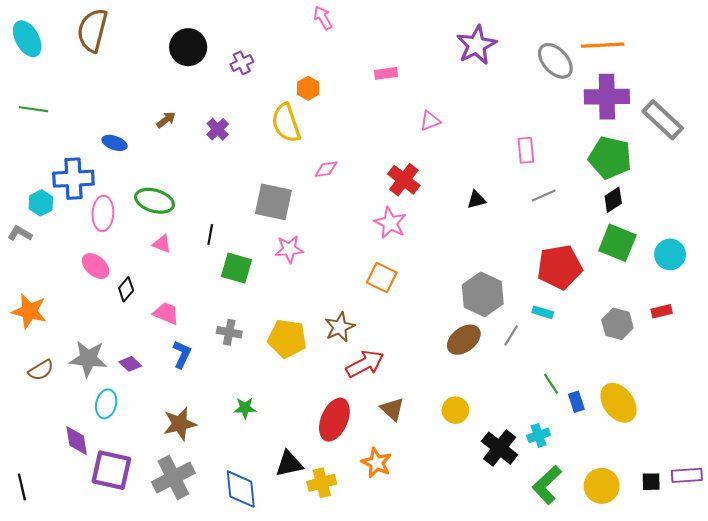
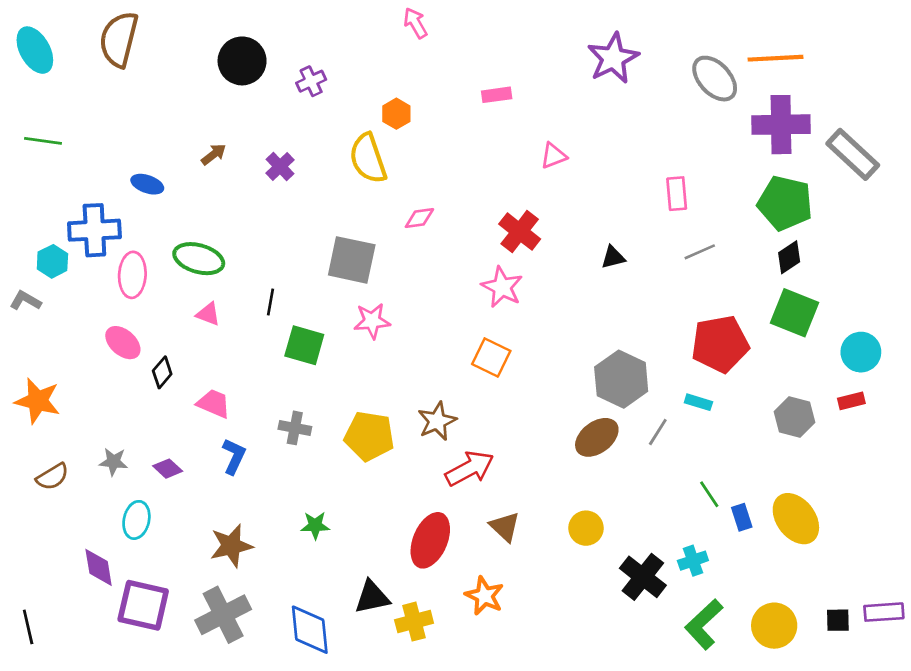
cyan circle: (670, 254) -> (861, 352), moved
gray star: (88, 359) -> (113, 462), size x0.6

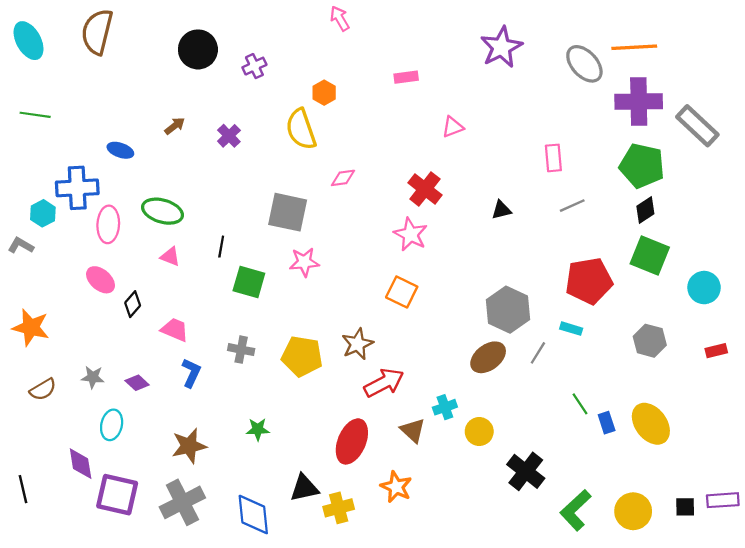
red rectangle: (851, 401) -> (716, 351), moved
cyan cross: (693, 561) -> (445, 407), moved
black line: (28, 627) -> (23, 489), moved

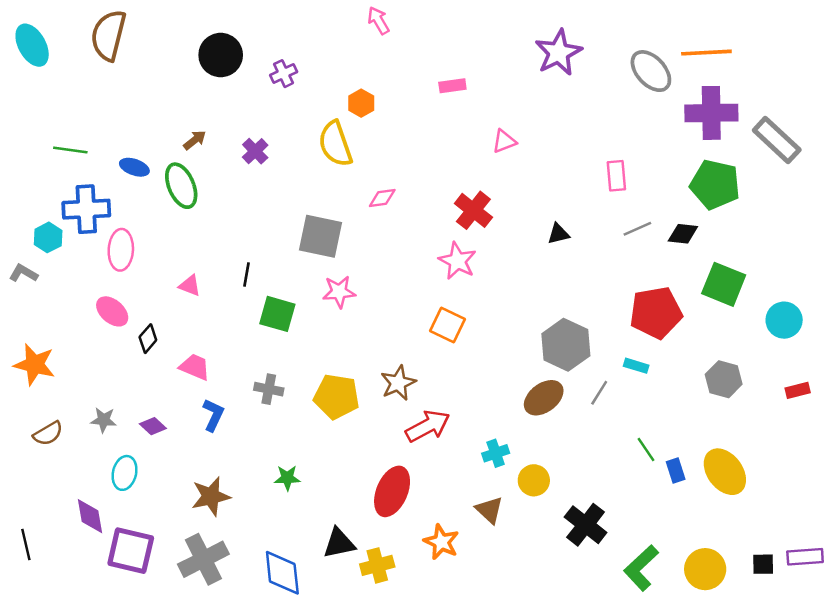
green line: (35, 115) -> (70, 150), moved
black diamond: (645, 210) -> (683, 234), moved, turned 40
green ellipse: (163, 211) -> (181, 186), moved, turned 51
brown triangle: (413, 430) -> (489, 510), moved

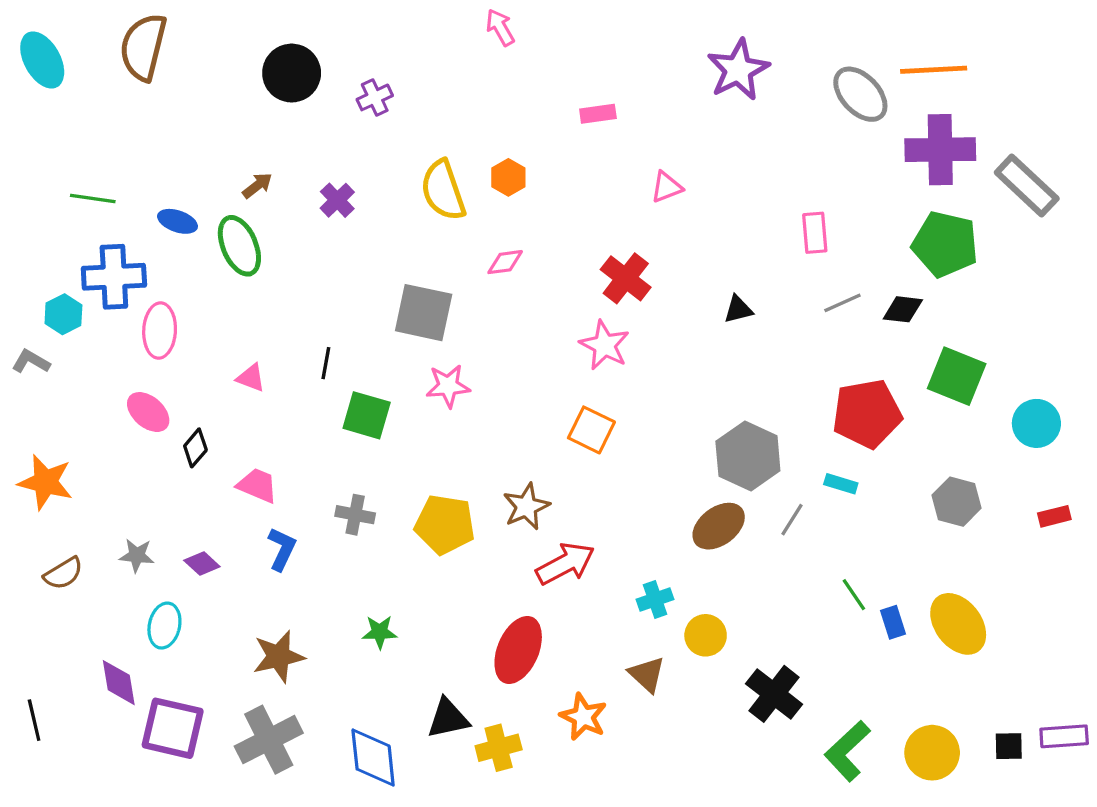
orange hexagon: (361, 103) -> (508, 177), moved

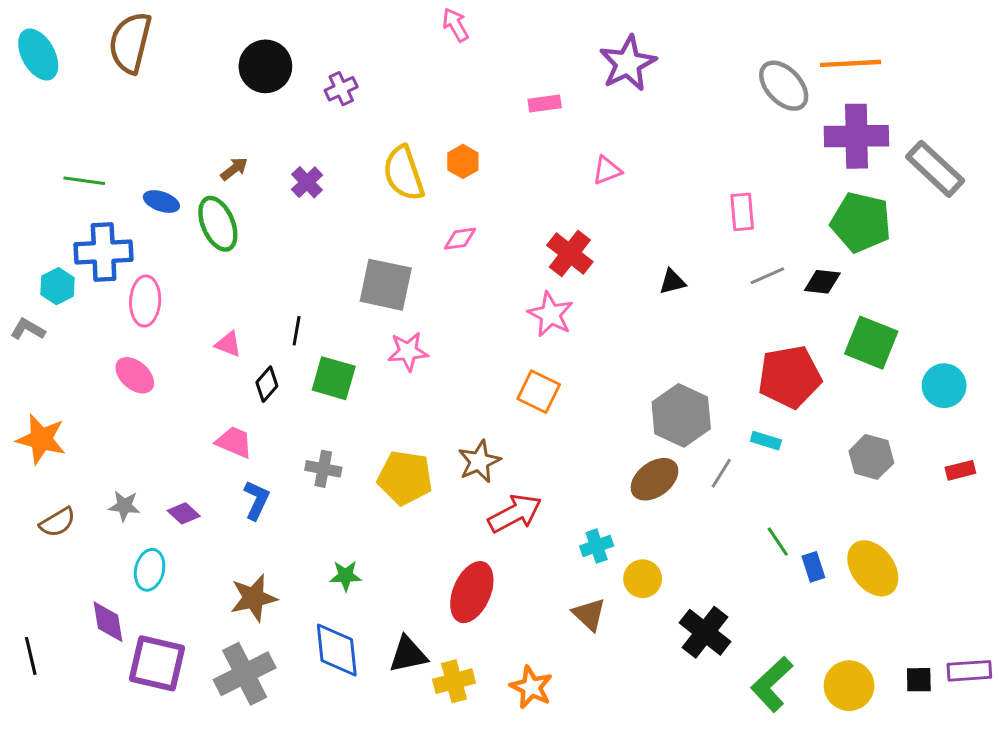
purple star: (738, 70) -> (628, 63), moved
black diamond: (195, 448) -> (267, 384), moved
orange star: (583, 717) -> (531, 687), moved
blue diamond: (373, 758) -> (337, 650), moved

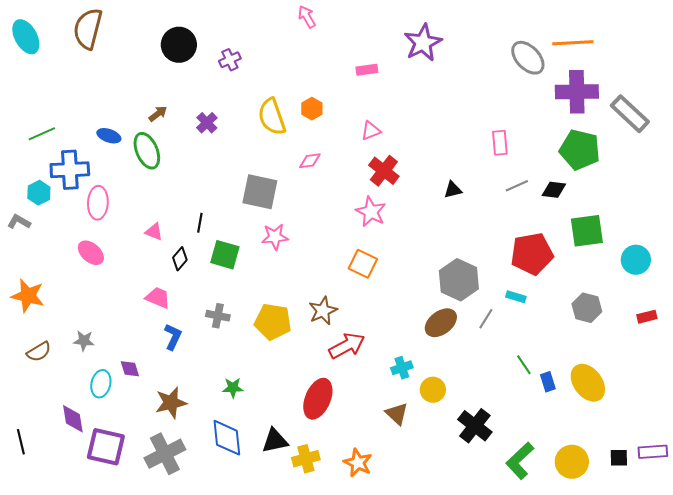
pink triangle: (607, 170) -> (371, 131), moved
green line: (84, 181) -> (42, 134), moved, turned -32
green square: (871, 343) -> (587, 231), turned -30
purple diamond: (184, 513) -> (130, 369), moved, turned 30

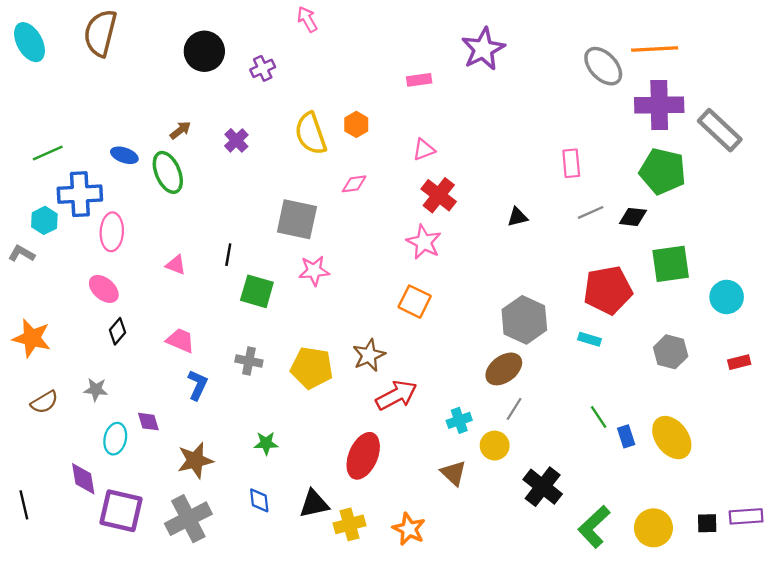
pink arrow: (307, 17) -> (307, 19), moved
black diamond: (180, 259) -> (118, 331), moved
gray line: (486, 319) -> (514, 409), moved
blue diamond: (227, 438) -> (259, 500), size x0.6

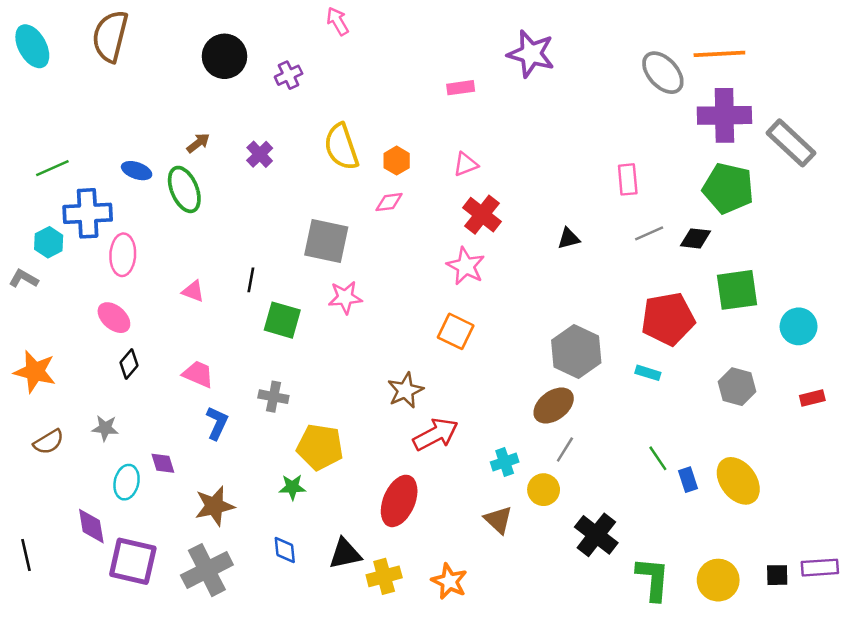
purple star: (483, 49) -> (531, 54), turned -30
orange hexagon: (356, 124) -> (397, 161), moved
yellow pentagon: (312, 368) -> (320, 447), moved
green L-shape: (594, 527) -> (653, 579), turned 138

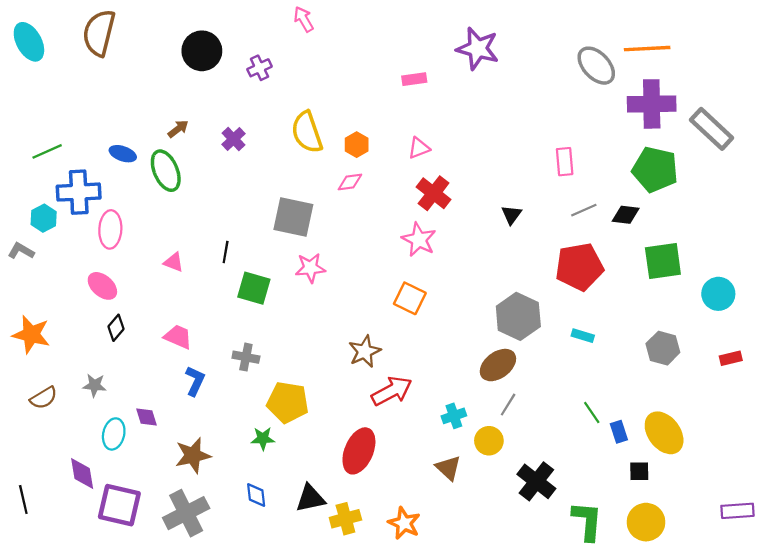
black triangle: (569, 238) -> (512, 215), turned -40
red pentagon: (668, 319) -> (579, 267), moved
black square: (777, 575) -> (639, 471), moved

